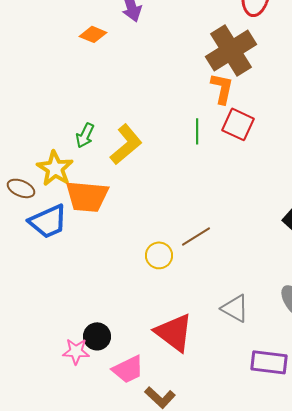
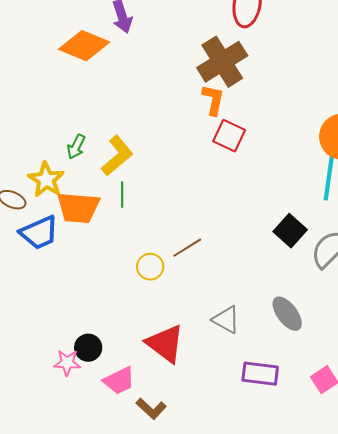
orange diamond: (93, 34) -> (84, 46), size x1.8
green line: (197, 131) -> (122, 195), moved

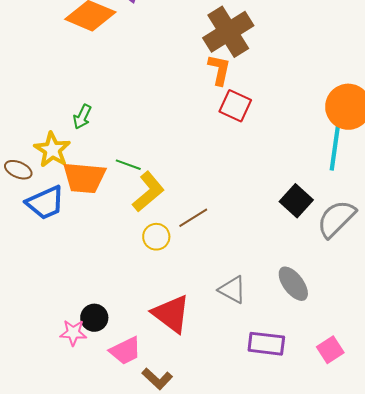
yellow L-shape: (117, 156) -> (148, 192), moved
green line: (122, 195) -> (128, 165), turned -70

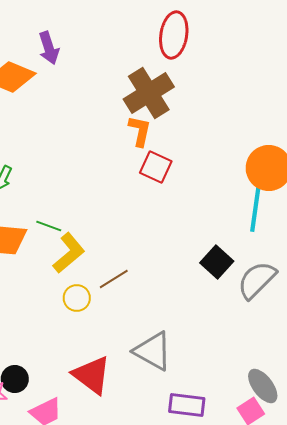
gray ellipse: (293, 284) -> (263, 386), moved
gray triangle: (232, 290) -> (153, 351), size x1.4

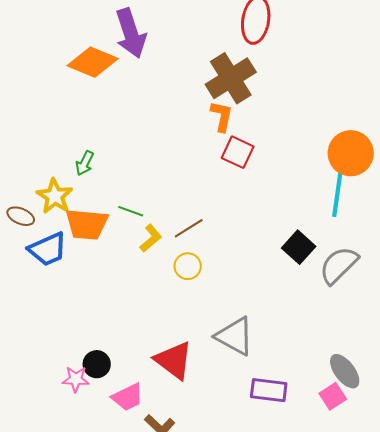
purple arrow: (49, 48) -> (131, 33), size x1.5
yellow L-shape: (69, 253) -> (151, 238), size x0.7
brown line: (114, 279) -> (189, 228), moved
yellow circle: (77, 298) -> (188, 266), moved

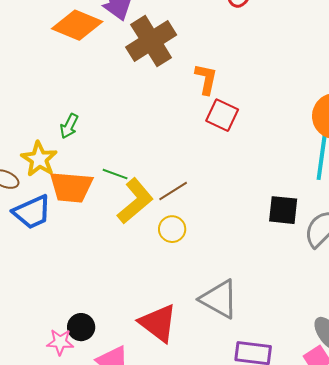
brown cross: (231, 78) -> (151, 41), moved
yellow L-shape: (151, 238) -> (135, 201), size x1.6
black square: (299, 247) -> (283, 210), turned -36

